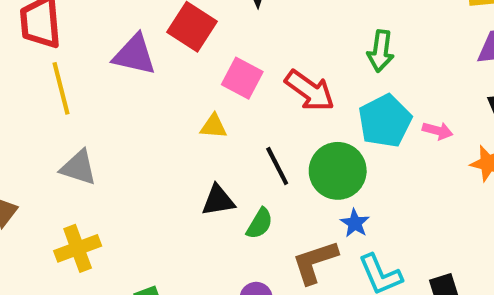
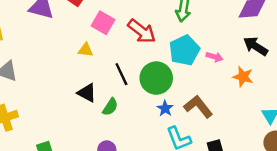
black triangle: (218, 200) -> (87, 93), turned 36
brown L-shape: (315, 262) -> (198, 107), moved, turned 68

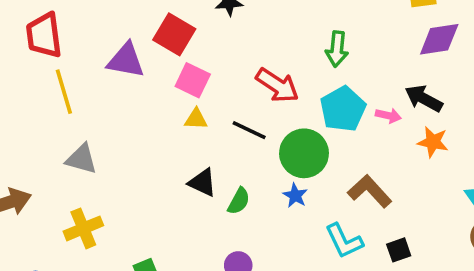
pink square: (103, 23) -> (193, 80), moved
black arrow: (256, 46) -> (424, 98), moved
black line: (121, 74) -> (249, 130), moved, turned -35
blue star: (165, 108) -> (295, 196), moved

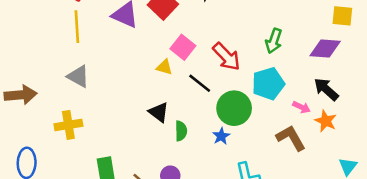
purple diamond: (439, 39) -> (325, 48), moved
pink square: (193, 80) -> (183, 47), moved
pink arrow: (388, 116) -> (302, 107), moved
brown L-shape: (370, 191) -> (291, 138), moved
green semicircle: (239, 201) -> (181, 131), turned -42

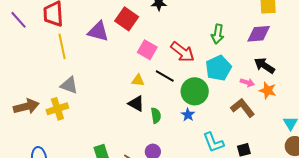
yellow triangle: (164, 67) -> (138, 80), moved
yellow cross: (68, 125) -> (57, 109), moved

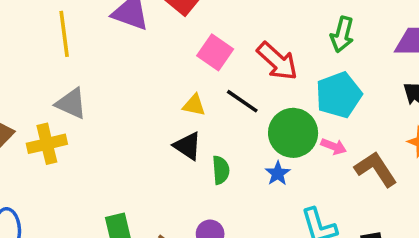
pink arrow: (247, 82) -> (334, 146), moved

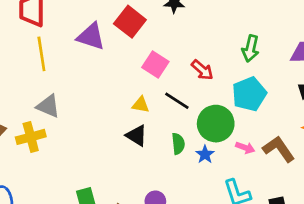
red arrow: (277, 61) -> (202, 70), size x0.7
pink arrow: (334, 146) -> (245, 148), moved
green semicircle: (221, 170) -> (178, 144), moved

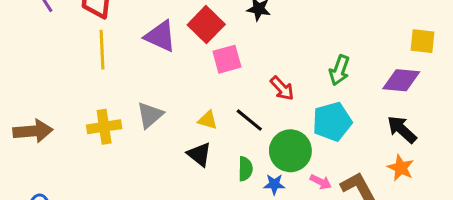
pink square: (155, 65) -> (227, 59), moved, turned 35
gray triangle: (48, 106) -> (150, 115), moved, turned 50
yellow cross: (31, 137) -> (104, 127), moved
blue star: (205, 154) -> (274, 184), turned 30

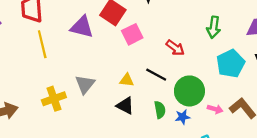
cyan pentagon: (332, 122) -> (231, 64), moved

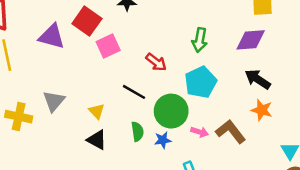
cyan pentagon: (231, 64) -> (201, 82), moved
yellow triangle: (127, 80) -> (97, 111), moved, turned 40
yellow cross: (54, 99) -> (19, 117), turned 30
black triangle: (125, 106) -> (97, 140), moved

